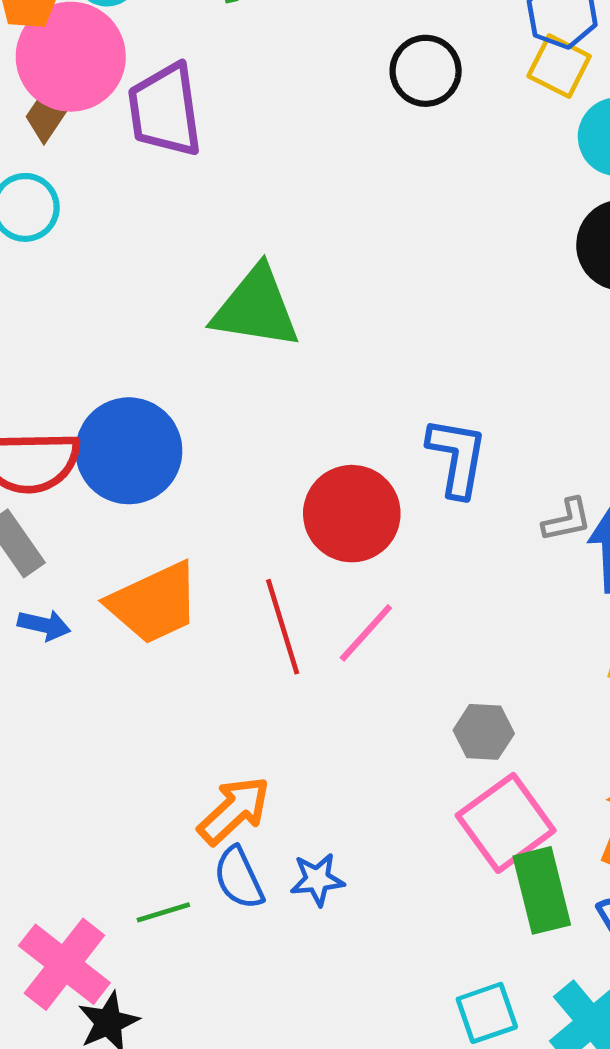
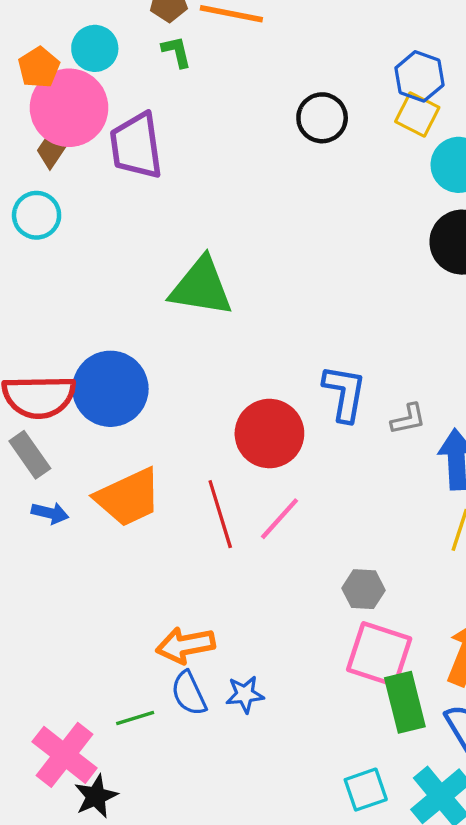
gray L-shape: (567, 520) -> (408, 419), moved
orange arrow: (234, 810) -> (185, 645), turned -148
pink square: (506, 823) -> (379, 654), turned -36

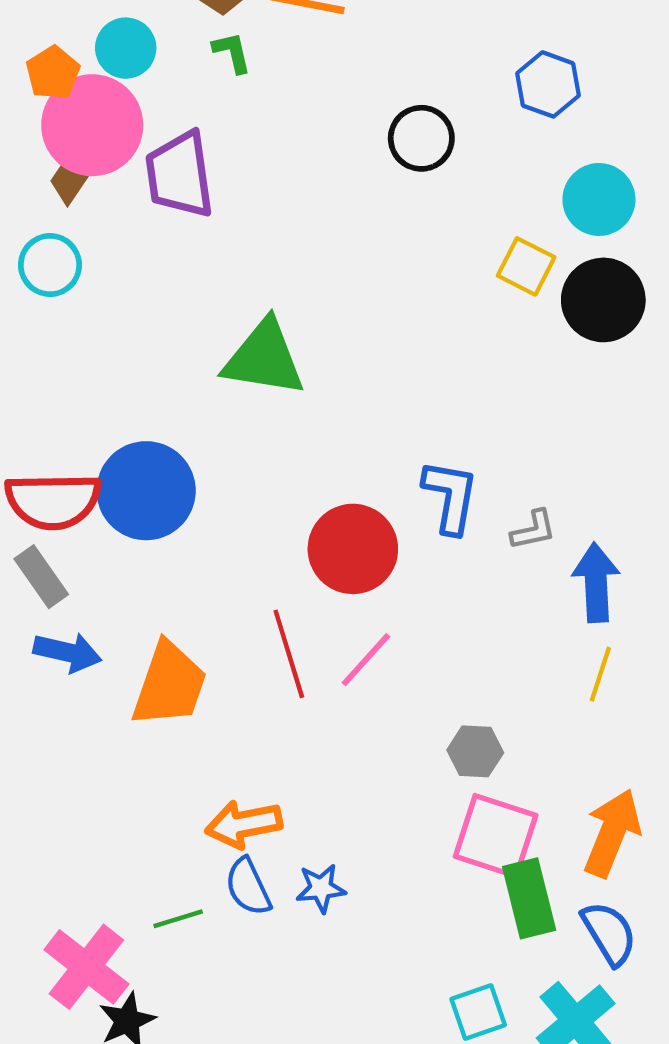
yellow square: (417, 114) -> (526, 266), moved
orange trapezoid: (128, 497) -> (169, 684), moved, turned -46
blue arrow: (50, 513) -> (67, 652), size x1.4

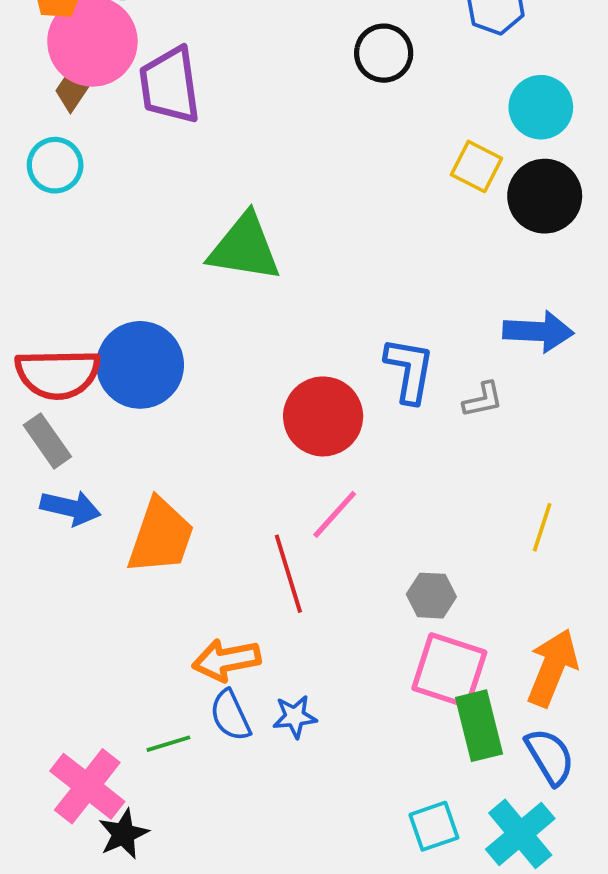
blue arrow: (596, 582) -> (538, 331), moved, turned 96
red line: (289, 654) -> (288, 574), moved

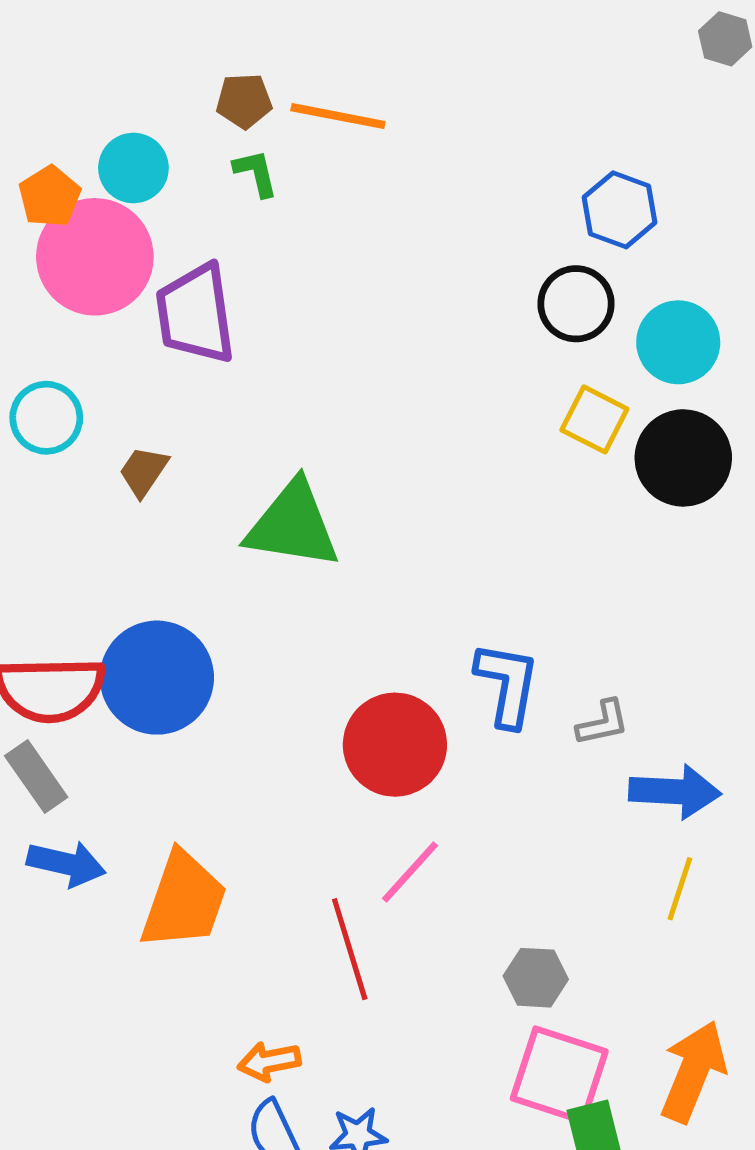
black circle: (384, 53) -> (576, 304), moved
brown trapezoid: (73, 90) -> (143, 471), moved
blue arrow: (538, 331) -> (675, 792), moved
orange arrow: (226, 660) -> (269, 1061), size x0.7

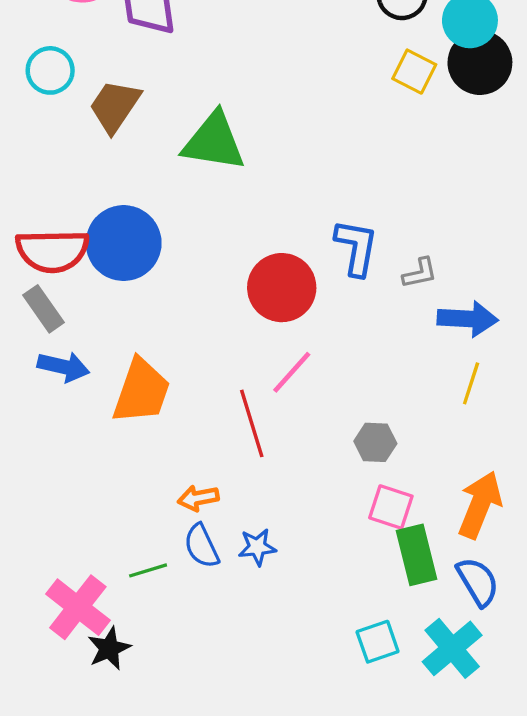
black circle: (683, 458) -> (480, 63), moved
brown trapezoid: (143, 471) -> (115, 106), size x1.6
pink square: (559, 1075) -> (391, 507), size x0.7

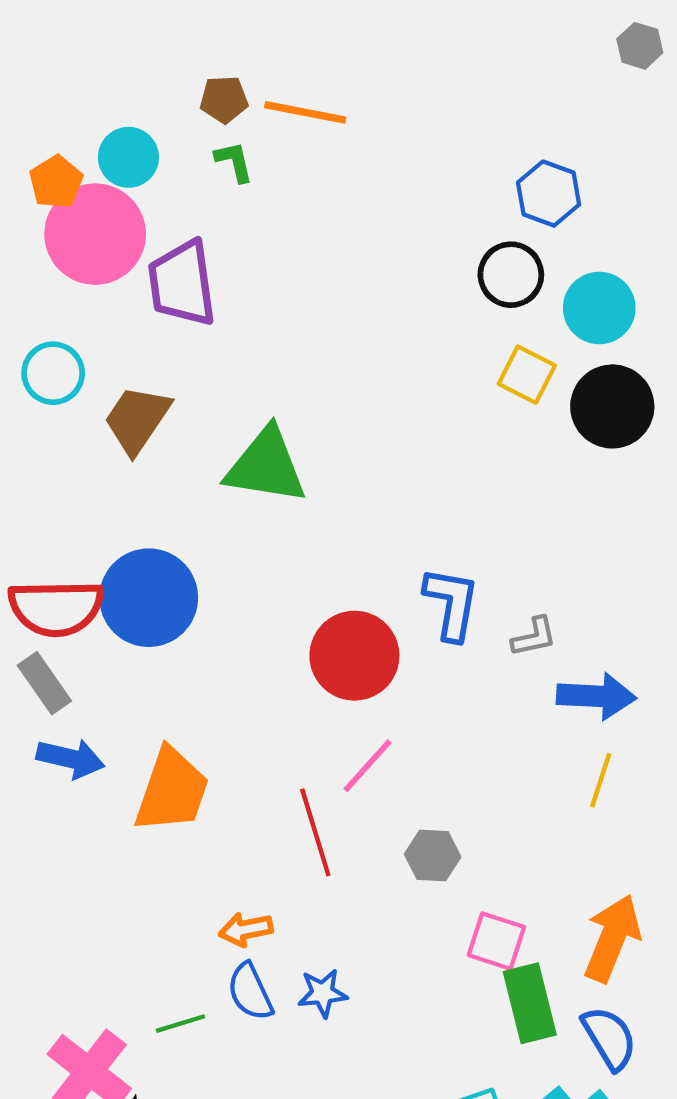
black circle: (480, 63) -> (612, 406), moved
gray hexagon: (375, 442) -> (433, 856), moved

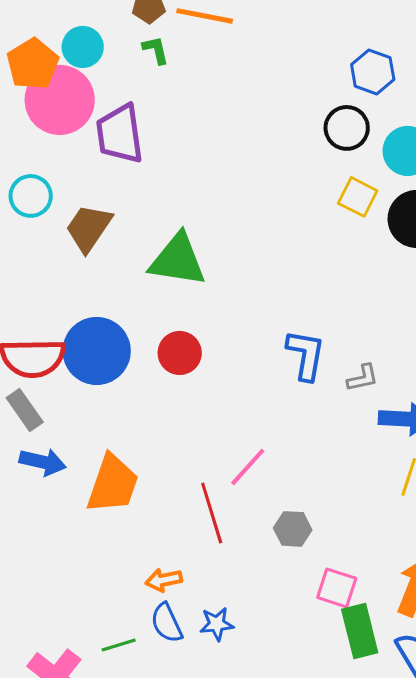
orange pentagon: (56, 182) -> (33, 64), size x1.4
red circle: (354, 656) -> (180, 353), moved, size x0.7

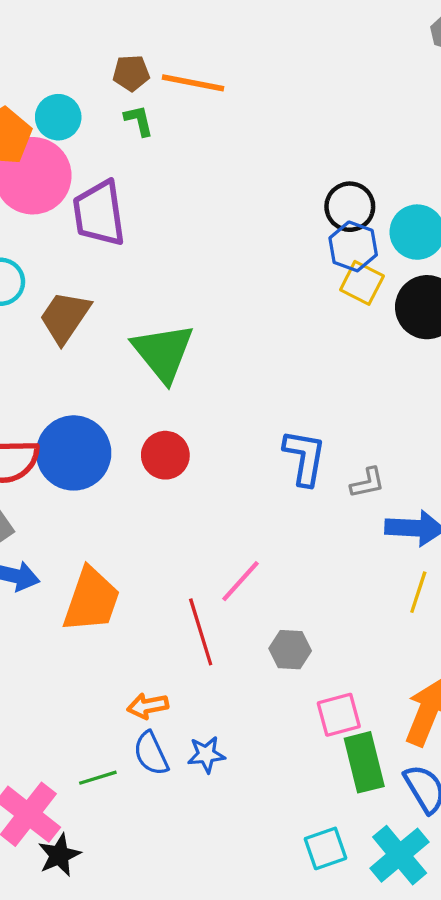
blue hexagon: (373, 72) -> (353, 246), moved
green triangle: (178, 260) -> (163, 352), turned 42
pink square: (337, 588) -> (339, 715), turned -33

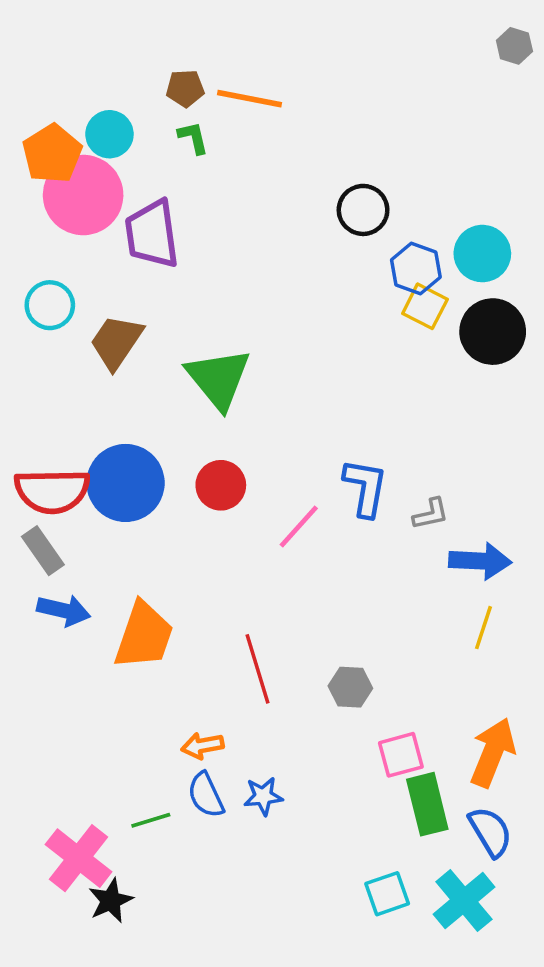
black circle: (350, 207) -> (363, 210), moved
pink line: (240, 581) -> (299, 527), moved

